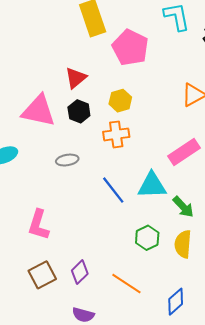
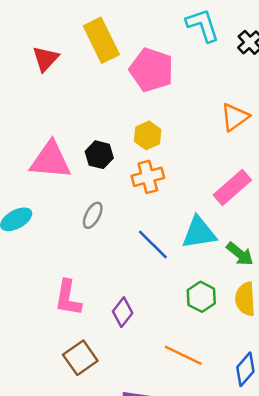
red triangle: (76, 78) -> (45, 59), moved
gray ellipse: (67, 160) -> (93, 215), turned -45
purple diamond: (80, 272) -> (123, 312), moved

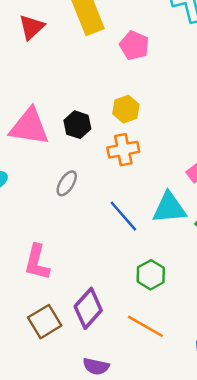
pink pentagon: (151, 70) -> (134, 45), size x0.7
green hexagon: (201, 297) -> (151, 275), moved
purple diamond: (123, 312) -> (88, 308), moved, size x1.4

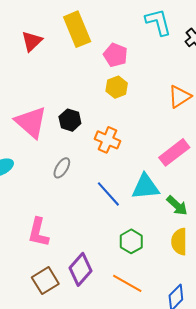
yellow hexagon: (126, 109) -> (117, 87), moved
pink triangle: (29, 127) -> (31, 122), turned 33
orange cross: (123, 150) -> (108, 140), turned 35

